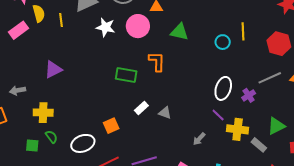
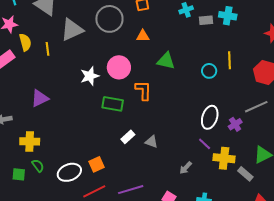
pink circle: (138, 26) -> (119, 67), moved
white star: (106, 27) -> (90, 76), moved, turned -30
orange square: (111, 126) -> (96, 164), moved

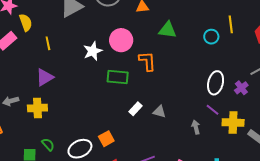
yellow line: (48, 49) -> (48, 43), moved
yellow cross: (30, 141) -> (37, 108), moved
gray arrow: (186, 168) -> (196, 127), moved, turned 128

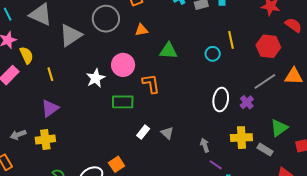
purple line: (213, 110) -> (216, 165), moved
gray triangle: (159, 112) -> (167, 133), turned 32

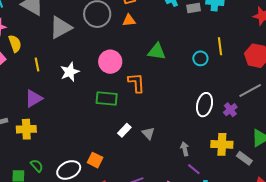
orange triangle: (141, 30) -> (129, 20), moved
white star: (96, 78) -> (70, 72), moved
orange square: (117, 164) -> (95, 160), turned -35

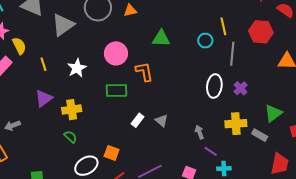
gray line: (250, 90) -> (232, 54), moved, turned -50
yellow cross: (26, 129) -> (72, 110), moved
green semicircle: (37, 166) -> (70, 137), moved

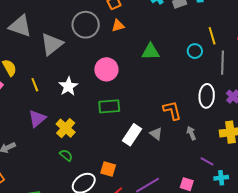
orange L-shape: (144, 72) -> (172, 110), moved
yellow cross: (72, 110) -> (66, 128), turned -36
white rectangle: (137, 120) -> (132, 135), size x1.5
gray arrow: (199, 132) -> (191, 133), moved

